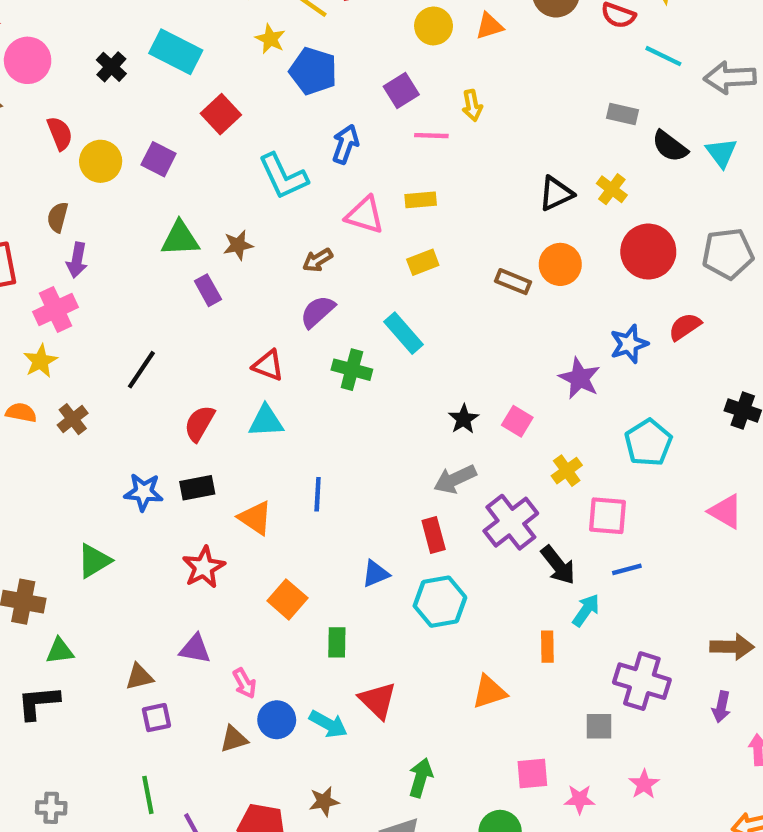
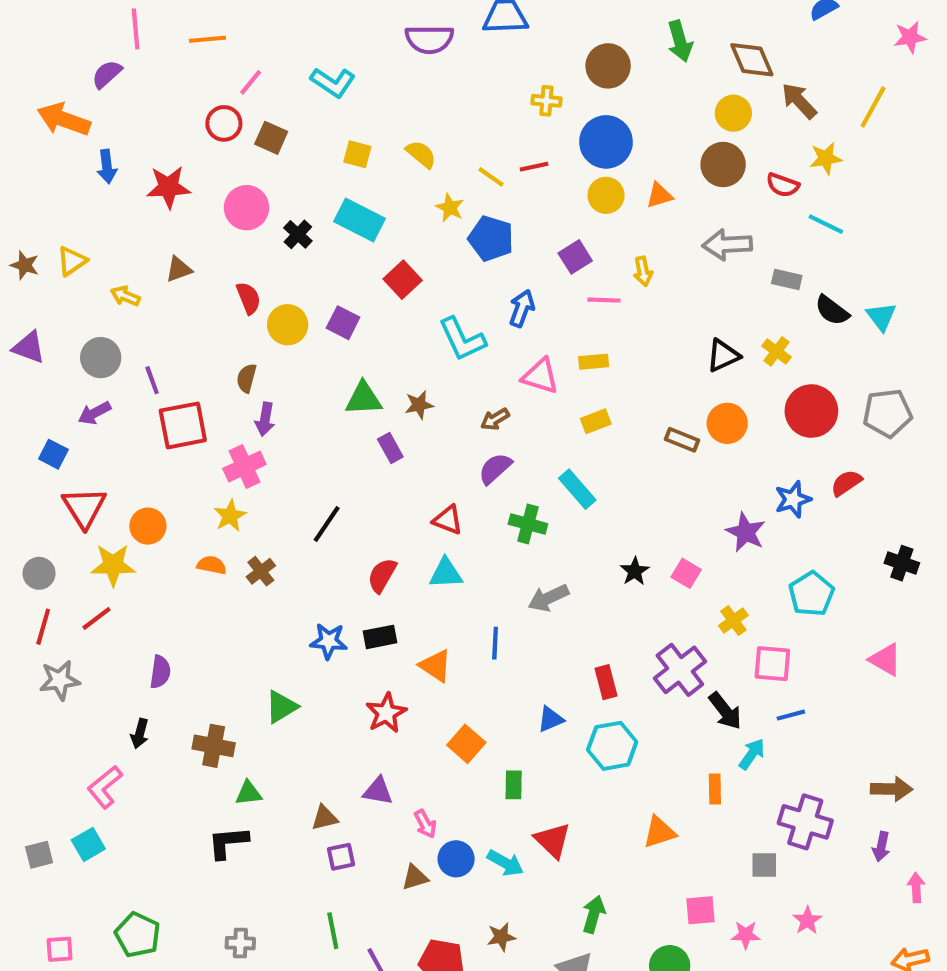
pink circle: (28, 60) -> (247, 208), moved
gray arrow: (730, 78) -> (727, 245), moved
gray arrow: (455, 479) -> (548, 598), moved

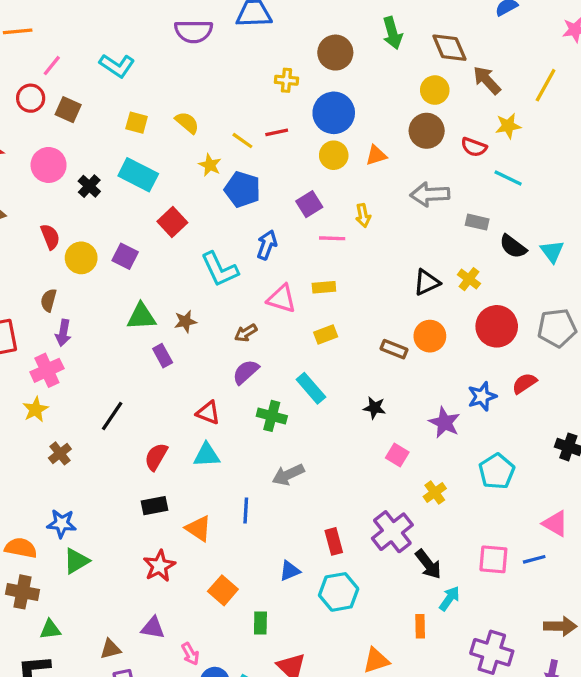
orange semicircle: (212, 565) -> (21, 548), moved, size x1.4
black star: (635, 571) -> (374, 408), moved, turned -30
blue star: (329, 641) -> (62, 524), moved
pink square: (772, 664) -> (493, 559), moved
blue line: (791, 715) -> (534, 559), moved

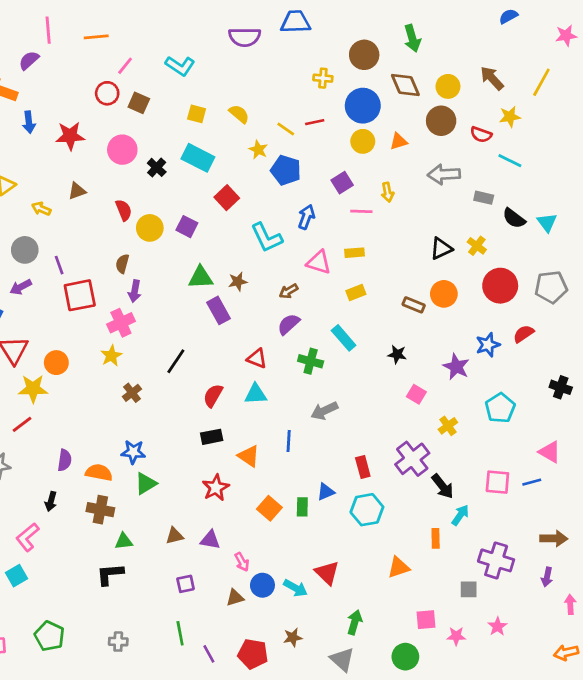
brown diamond: (449, 48) -> (405, 85), moved
purple rectangle: (163, 356) -> (218, 310), size x1.4
green rectangle: (260, 623) -> (302, 507), moved
brown triangle: (110, 649) -> (175, 536), moved

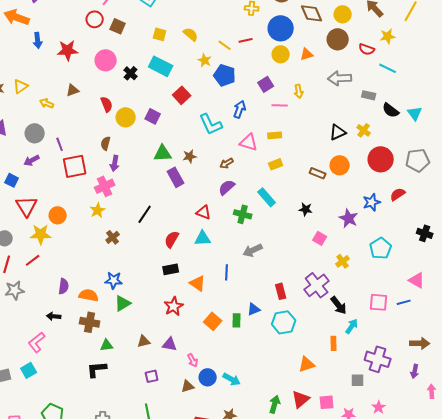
black arrow: (51, 501) -> (54, 316), turned 80
red triangle: (327, 573) -> (301, 399), moved, turned 36

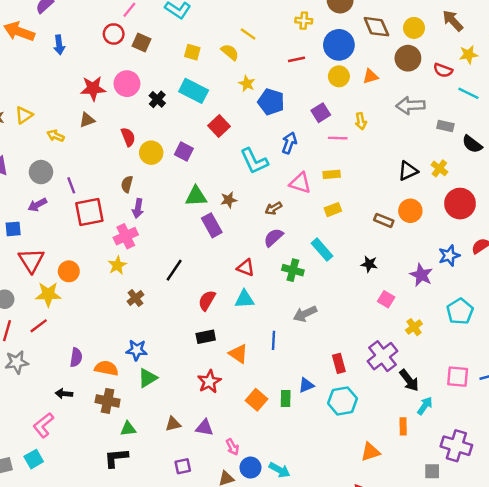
blue arrow: (38, 40) -> (59, 45), moved
yellow line: (225, 45) -> (248, 34), moved
red star: (68, 50) -> (93, 88), moved
blue square: (12, 180) -> (13, 229), turned -32

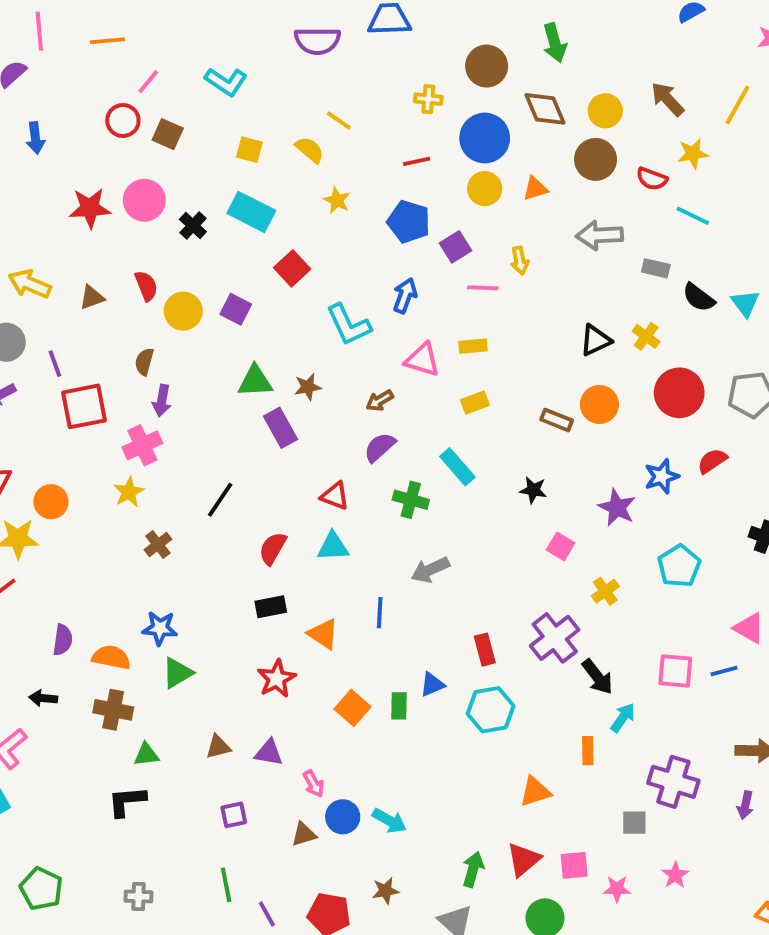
blue pentagon: (271, 102) -> (409, 222), moved
brown triangle: (87, 120) -> (92, 297), moved
yellow arrow: (55, 136) -> (30, 284), size x1.5

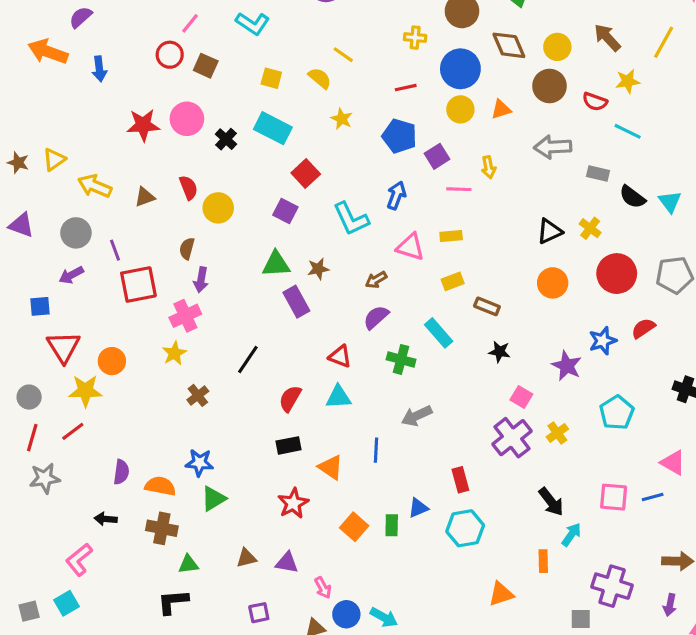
purple square: (236, 309) -> (285, 211), moved
brown rectangle: (557, 420) -> (487, 306), moved
purple cross: (555, 638) -> (512, 438), moved

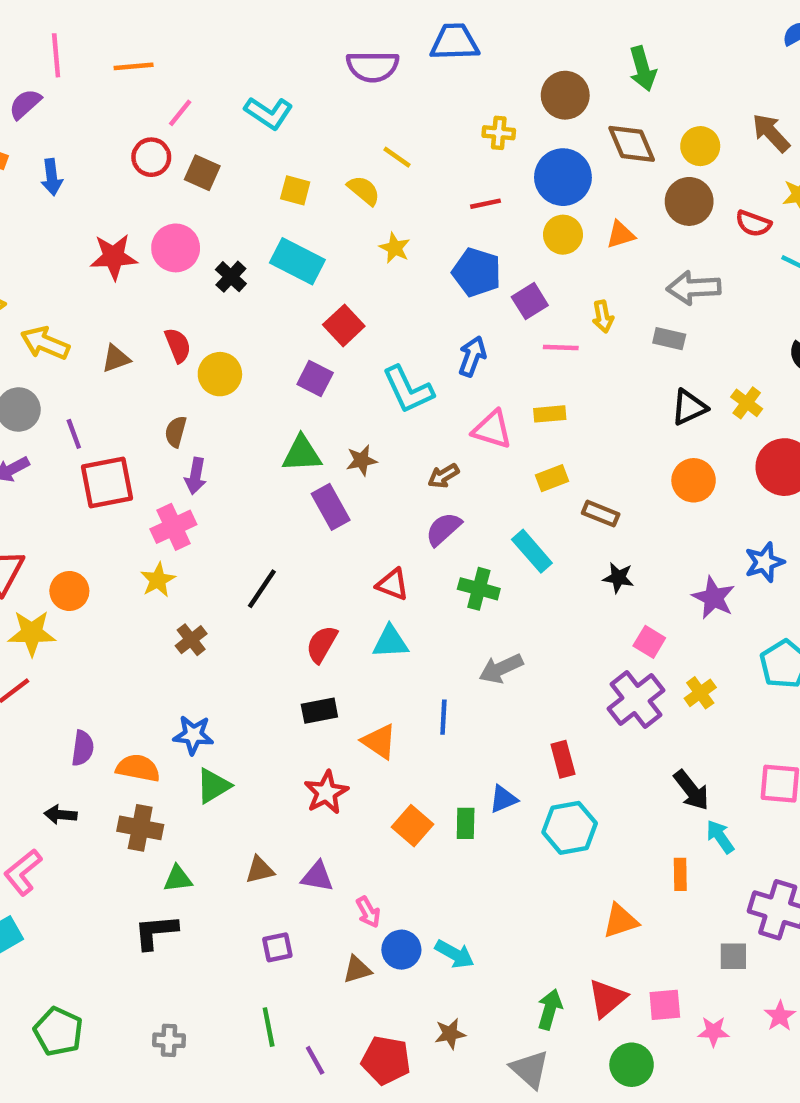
gray rectangle: (598, 174) -> (669, 339), moved
cyan arrow: (571, 535) -> (720, 837), turned -70

